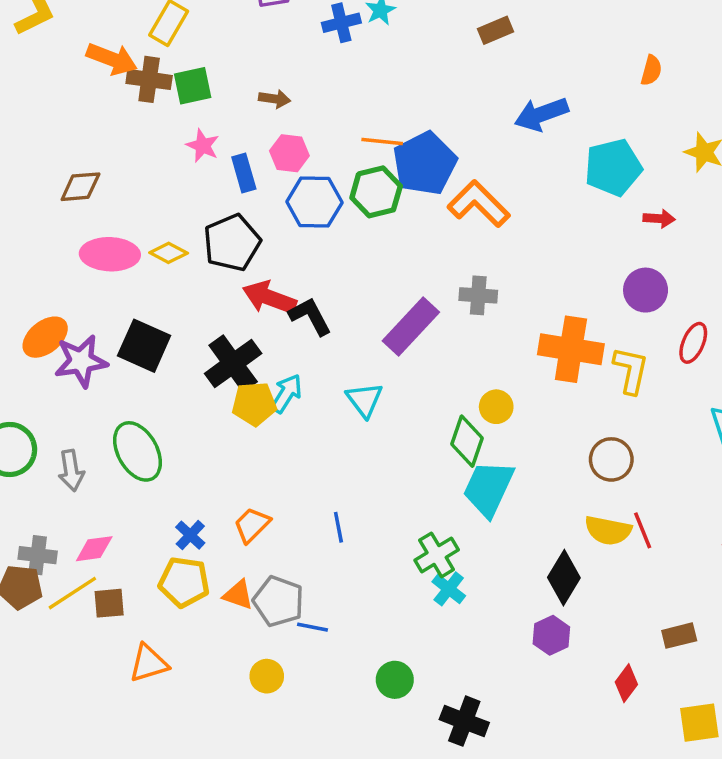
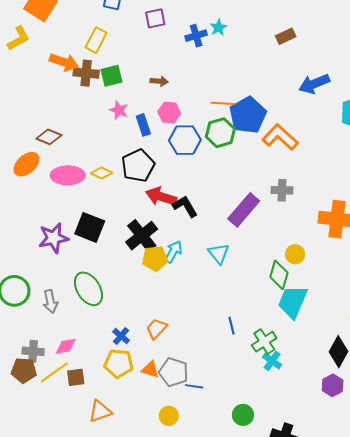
brown diamond: (80, 187) -> (49, 137), turned 30
orange ellipse: (45, 337) -> (26, 164), moved
blue line: (338, 527) -> (232, 326), moved

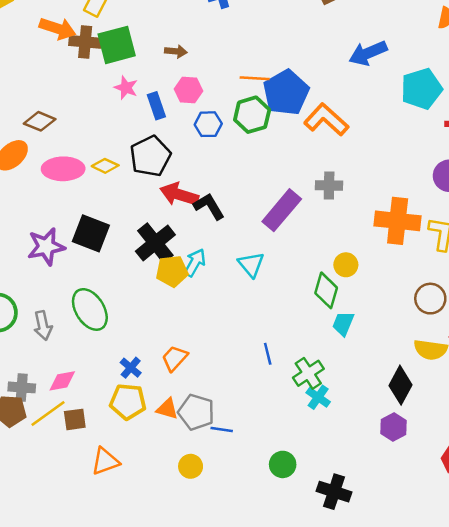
green square: (111, 76) -> (117, 45), size x1.4
blue hexagon: (185, 140) -> (208, 124), size x0.7
cyan trapezoid: (293, 302) -> (343, 324), size x0.6

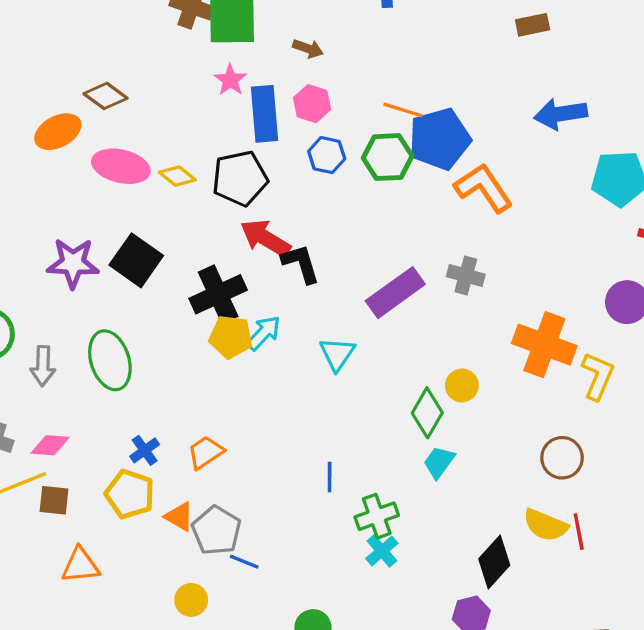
blue rectangle: (156, 106) -> (265, 114), size x1.5

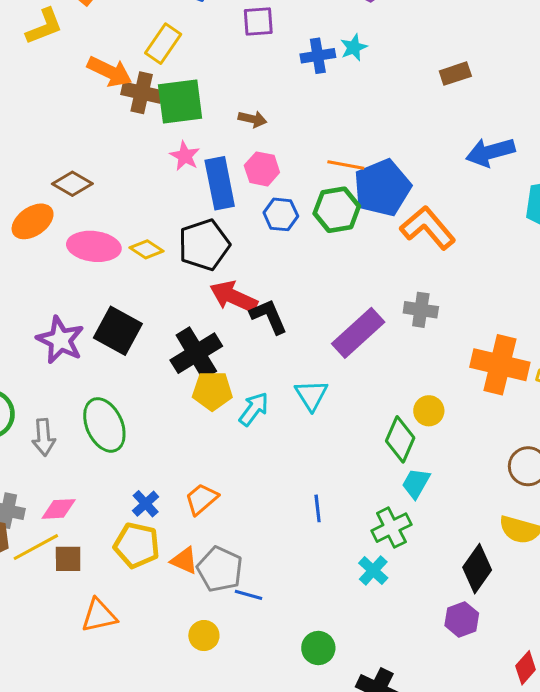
purple star: (73, 263) -> (60, 340), turned 30
cyan arrow: (264, 333) -> (254, 409), moved
green cross: (377, 516) -> (391, 528), moved

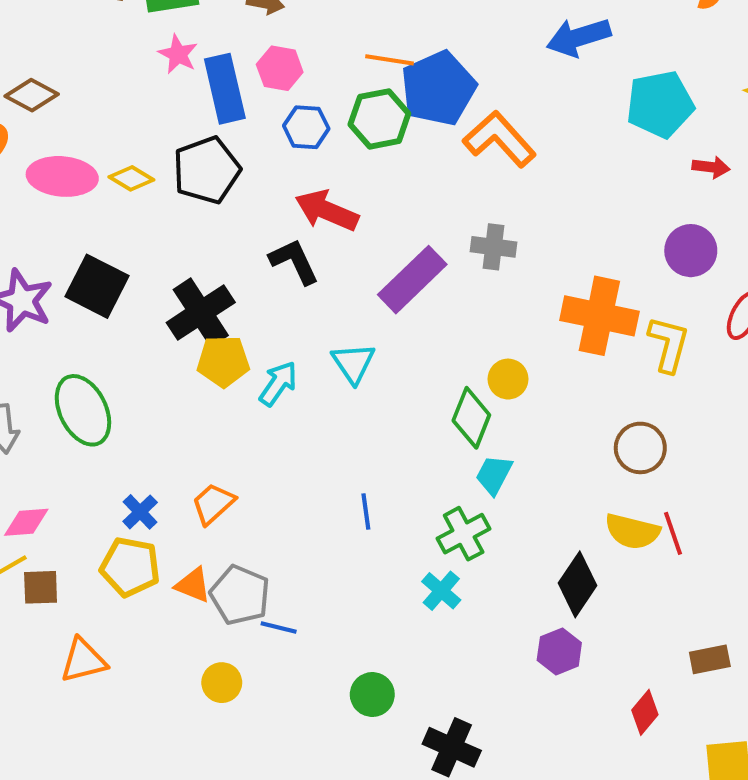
red arrow: (234, 297) -> (327, 211), moved

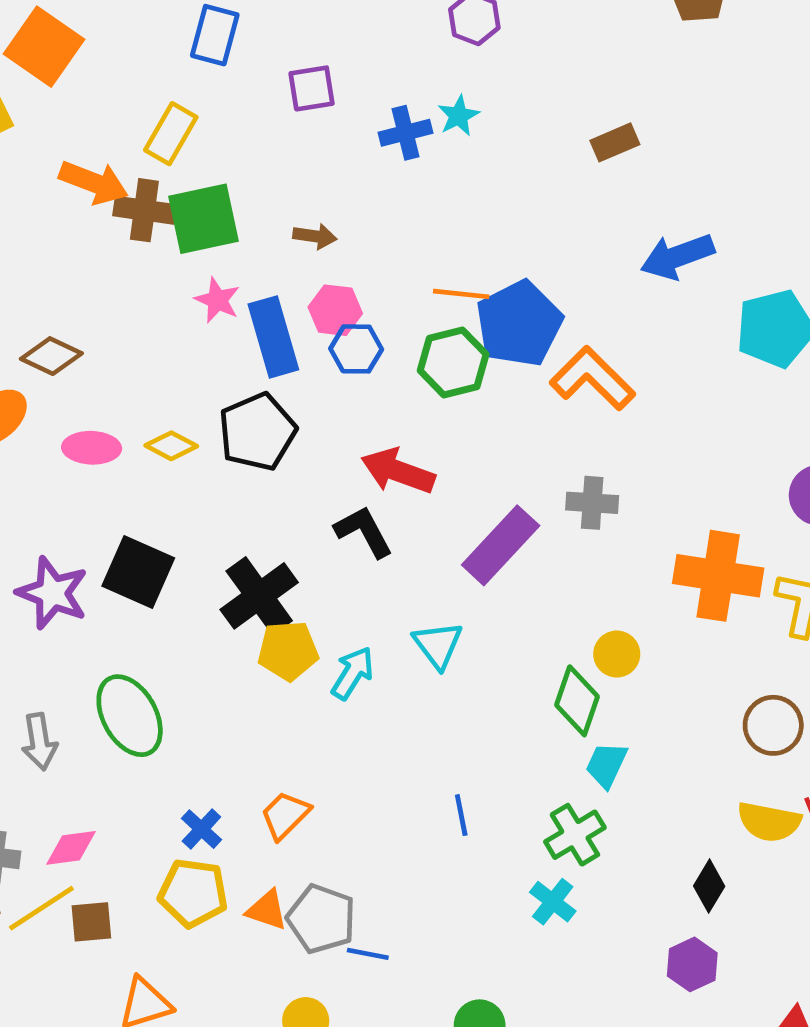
blue hexagon: (306, 127) -> (356, 349), moved
pink ellipse: (62, 176) -> (92, 448), size x0.7
black diamond: (577, 584) -> (709, 886), size x0.7

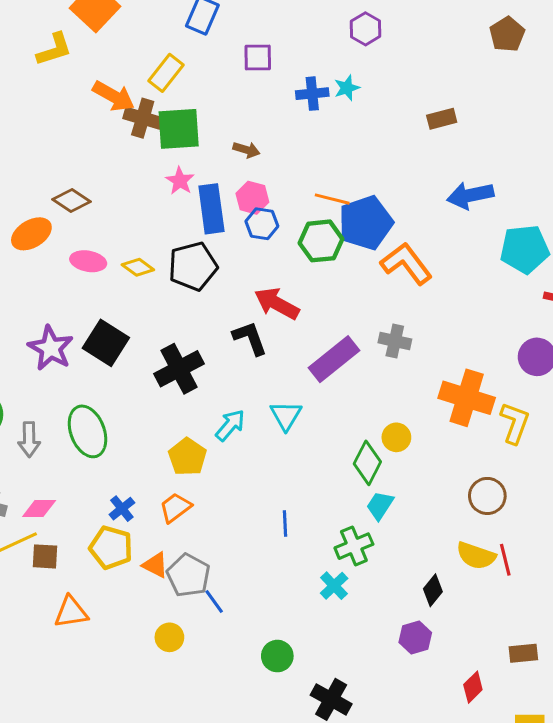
yellow pentagon: (288, 651) -> (187, 457), moved, turned 30
blue line: (368, 954) -> (214, 601), turned 35

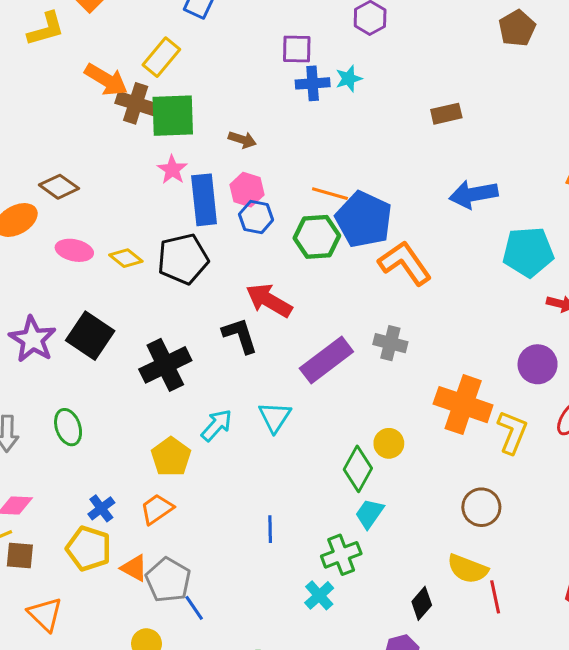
purple square: (258, 58) -> (297, 49), moved
blue pentagon: (366, 223) -> (364, 219), turned -30
green ellipse: (87, 431) -> (68, 427), size x0.7
red line: (505, 560) -> (495, 597), moved
orange triangle: (71, 612) -> (45, 614), turned 51

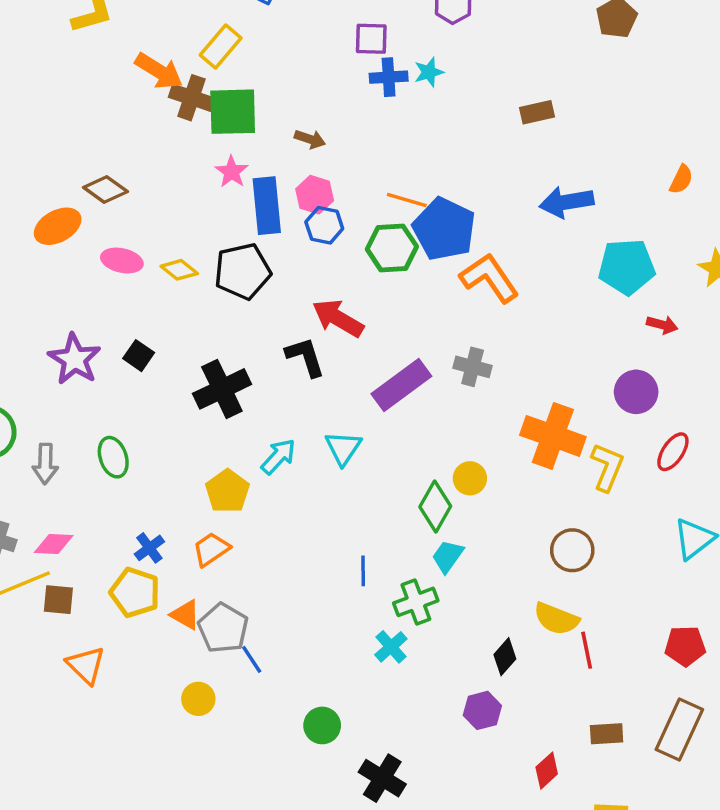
black square: (90, 336) -> (139, 356), size x0.6
blue line: (270, 529) -> (363, 571), moved

